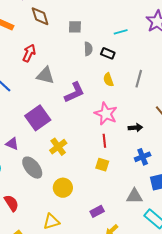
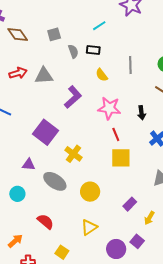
red arrow: (29, 53) -> (18, 73), turned 66
gray triangle: (45, 75) -> (44, 76), moved
black arrow: (135, 128) -> (142, 113), turned 104
yellow square: (102, 165) -> (121, 158), size x1.5

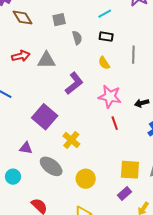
black rectangle: (93, 50) -> (106, 37), moved
black arrow: (142, 113) -> (142, 103), turned 80
yellow square: (121, 158) -> (130, 170), moved

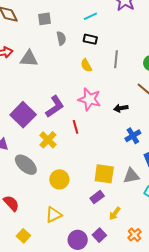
purple L-shape: (74, 83) -> (55, 107), moved
red line: (115, 123) -> (75, 127), moved

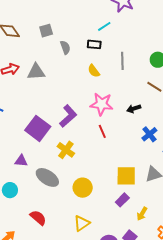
cyan line: (90, 16) -> (104, 26), moved
red line: (75, 127) -> (102, 131), moved

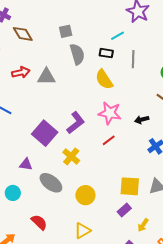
gray square: (46, 31) -> (66, 31), moved
gray semicircle: (65, 47) -> (77, 54), size x1.5
gray line: (122, 61) -> (133, 59), moved
yellow semicircle: (94, 71) -> (104, 79), size x1.5
red line: (102, 131) -> (109, 140), turned 72

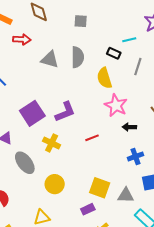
gray semicircle: (77, 54) -> (78, 57), moved
red arrow: (21, 72) -> (22, 39), moved
pink star: (110, 113) -> (116, 105), moved
yellow cross: (71, 156) -> (52, 143), turned -30

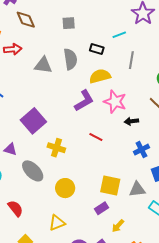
black rectangle: (114, 53) -> (97, 49), moved
yellow semicircle: (104, 78) -> (100, 76), turned 100
purple L-shape: (65, 112) -> (84, 101), moved
red line: (92, 138) -> (96, 137), turned 56

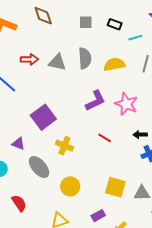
red arrow: (13, 49) -> (29, 59), moved
black rectangle: (97, 49) -> (115, 24), moved
yellow semicircle: (100, 76) -> (114, 64), moved
black arrow: (131, 121) -> (140, 135), moved
purple rectangle: (101, 208) -> (98, 216), moved

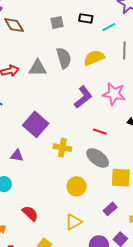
gray ellipse: (39, 167) -> (98, 158), moved

